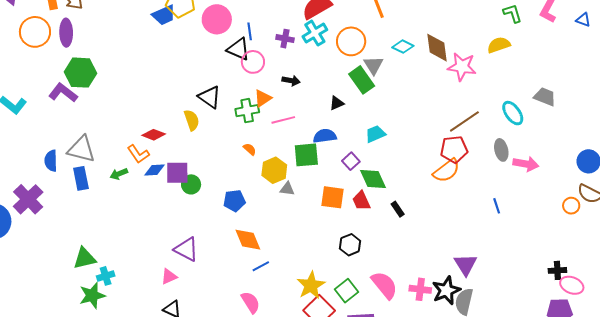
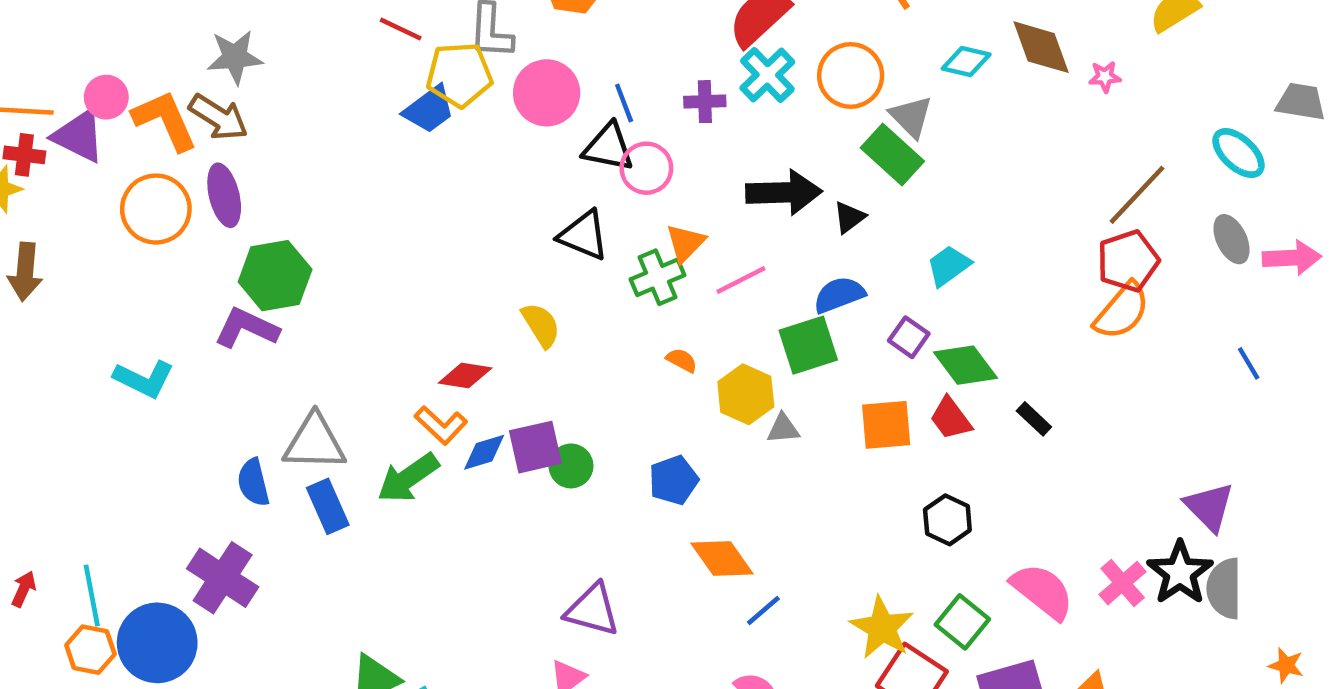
pink star: (462, 67) -> (1105, 77), size x0.5
black arrow: (291, 81) -> (784, 192), moved, size x1.8
black triangle: (210, 97) -> (584, 235), moved
green arrow: (119, 174) -> (408, 478), size x1.6
pink cross: (420, 289) -> (1123, 583), turned -35

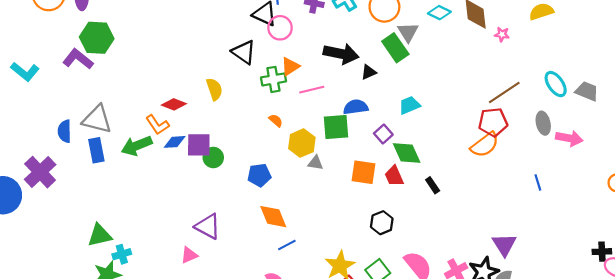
gray trapezoid: (1301, 102) -> (587, 91), moved

